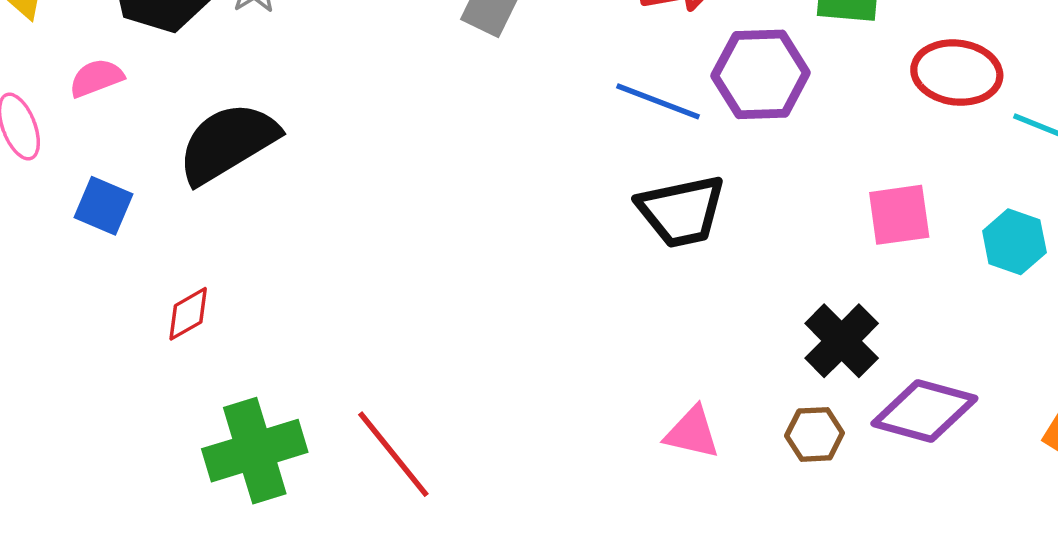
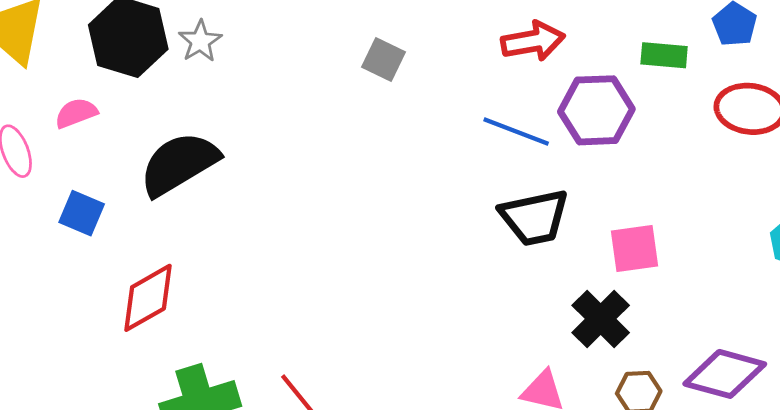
pink square: (899, 215) -> (634, 248), moved
red diamond: (188, 314) -> (148, 298), size x1.6
black cross: (842, 341) -> (601, 319), moved

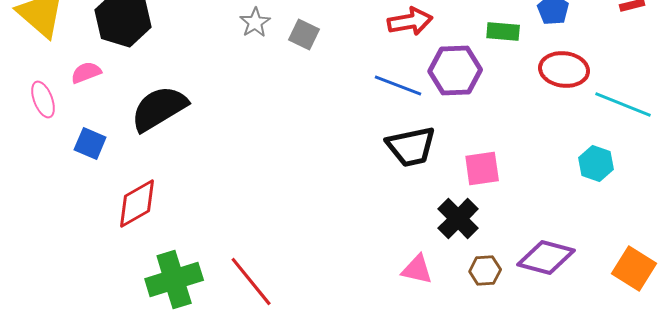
gray star: (200, 41) -> (255, 22), moved

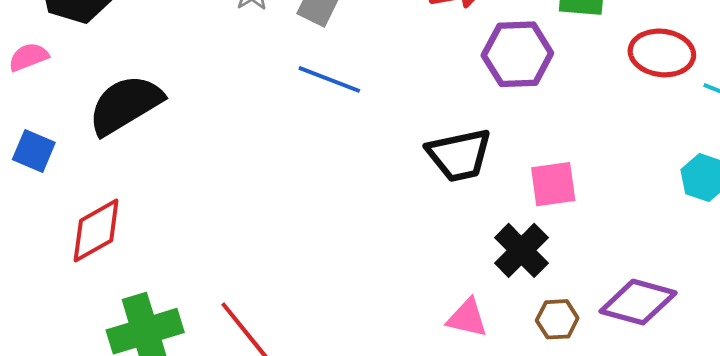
blue line: (398, 86) -> (329, 79), moved

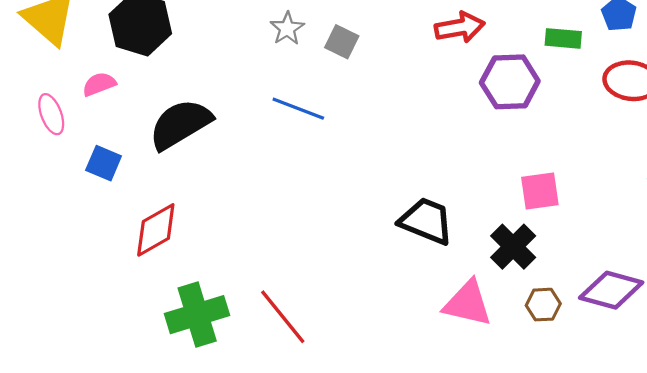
blue line: (329, 79) -> (298, 109), moved
black trapezoid: (459, 155) -> (426, 221), moved, turned -146
pink triangle: (467, 318) -> (468, 303), size x1.4

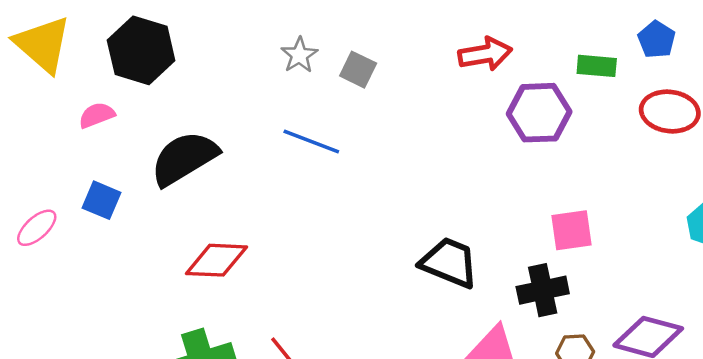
pink ellipse: (51, 114) -> (37, 228), moved, turned 69
red diamond: (156, 230) -> (217, 260), moved, turned 32
black cross: (513, 247) -> (543, 290), turned 33

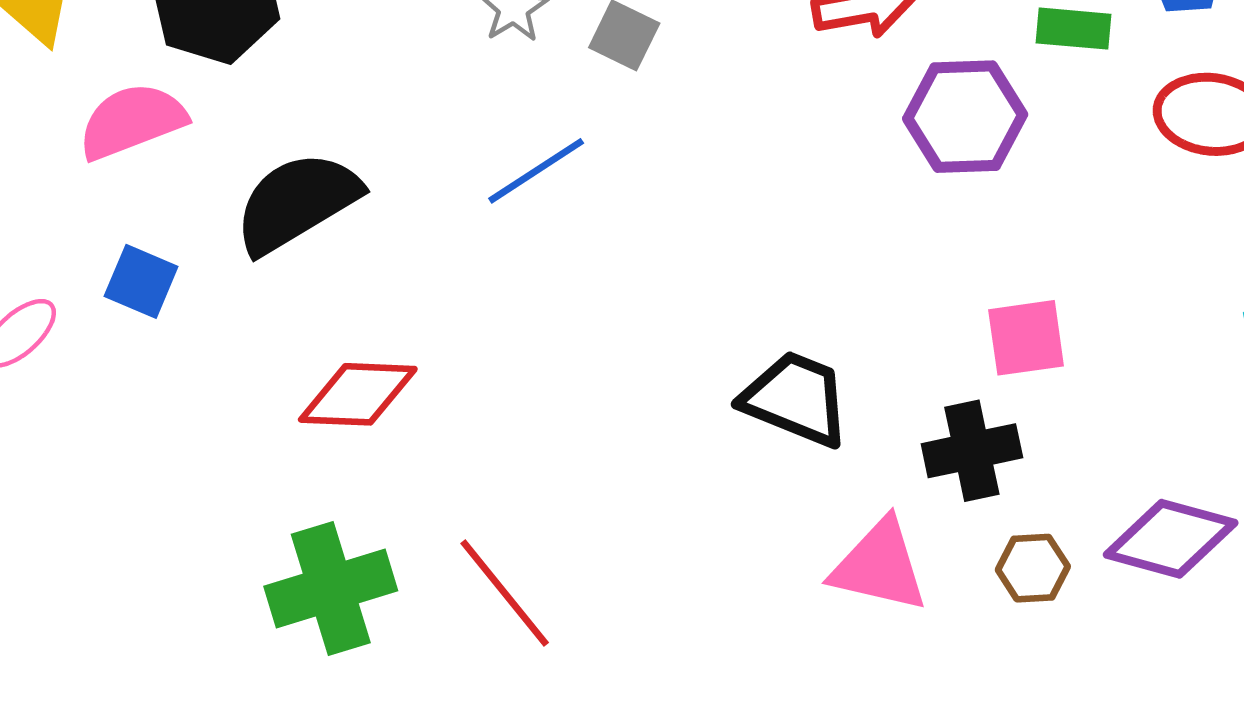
pink semicircle: (97, 115) -> (132, 121), size x1.6
blue line: (311, 141) -> (536, 171), turned -54

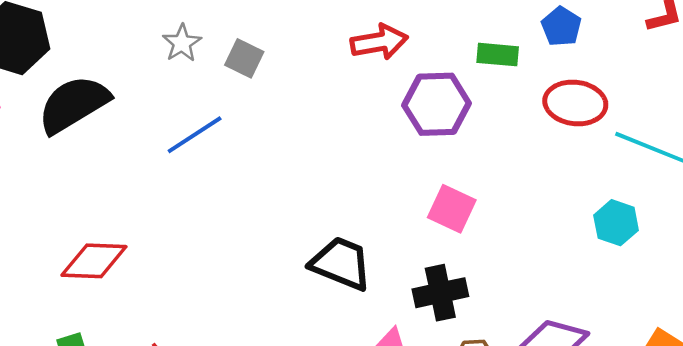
black semicircle: (297, 202) -> (74, 104), moved
pink square: (1026, 338) -> (452, 209), moved, turned 33

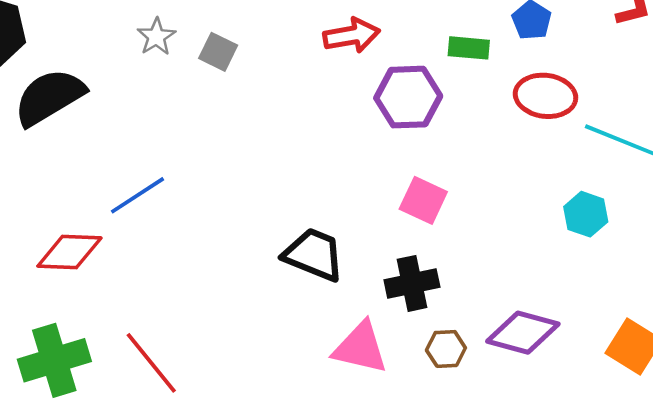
blue line: (195, 135) -> (137, 195), moved

